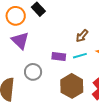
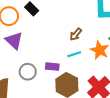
purple rectangle: (59, 56) -> (52, 67), moved

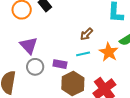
purple triangle: (14, 41) -> (29, 45), moved

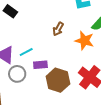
cyan line: (83, 54) -> (26, 52), moved

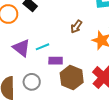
gray circle: (17, 74) -> (32, 82), moved

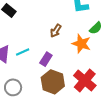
purple rectangle: (56, 61) -> (46, 59), moved, turned -56

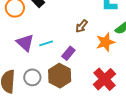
orange star: (81, 44) -> (105, 42), turned 30
brown hexagon: (53, 82) -> (60, 76), moved

